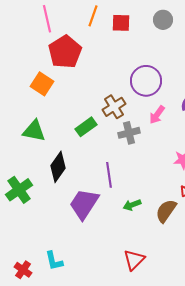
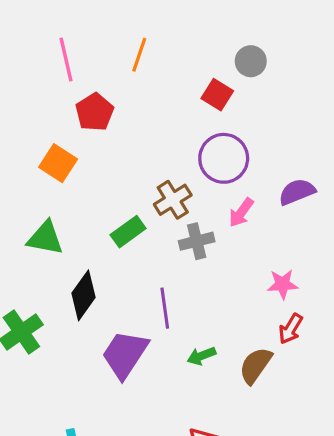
red square: (121, 23) -> (217, 95), moved, turned 30
red pentagon: (65, 52) -> (95, 112), size x0.7

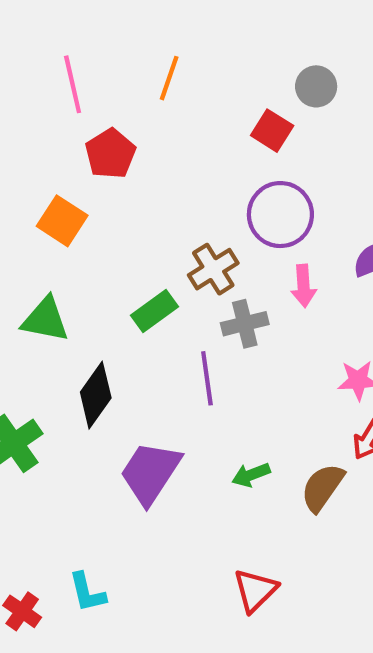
pink arrow: (241, 213) -> (304, 286), turned -40
purple line: (165, 308) -> (207, 378), moved

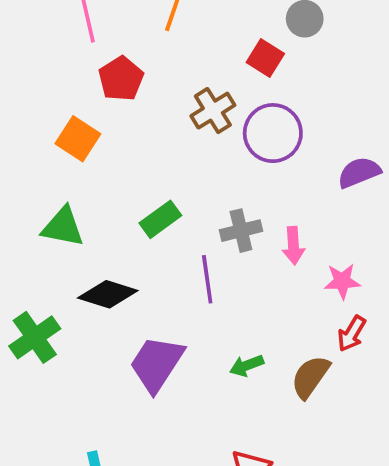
brown cross: (213, 269) -> (213, 111), moved
pink arrow: (304, 286) -> (293, 246), moved
black diamond: (96, 395) -> (108, 294), turned 72

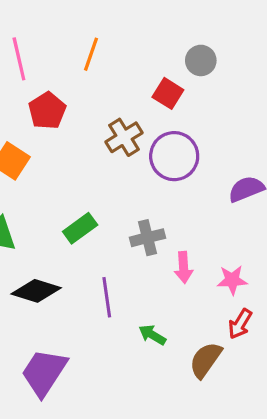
pink arrow: (293, 246) -> (184, 267), moved
purple line: (207, 279) -> (107, 297), moved
purple trapezoid: (157, 364) -> (44, 372), moved
green arrow: (247, 366) -> (152, 335), moved, turned 52

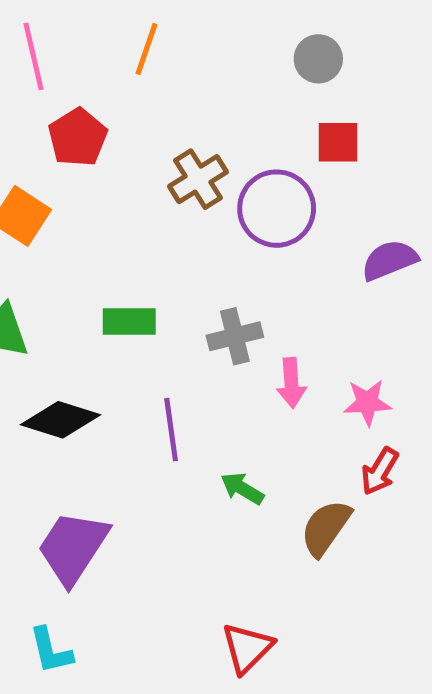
red square: (168, 93) -> (338, 142), moved, turned -32
green rectangle: (80, 228) -> (129, 322), turned 36

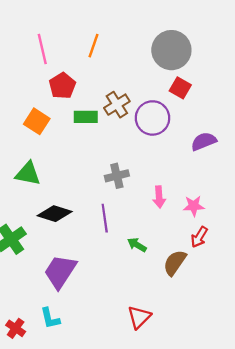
gray circle: (318, 59) -> (171, 50), size x1.8
red square: (338, 142) -> (180, 88), turned 30
green rectangle: (129, 322) -> (86, 117), moved
gray cross: (235, 336) -> (117, 176), moved

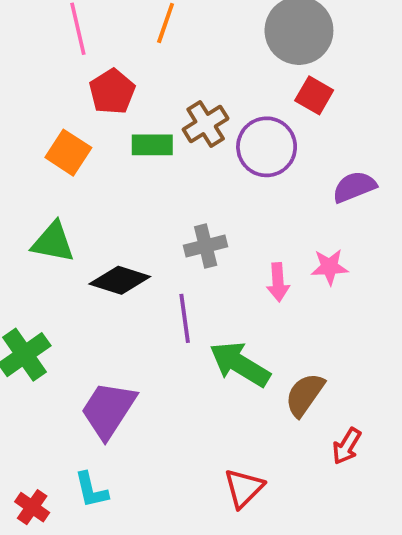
pink star: (194, 206) -> (329, 267), moved
black diamond: (55, 214) -> (120, 280), moved
red arrow: (199, 237) -> (347, 446), moved
green arrow: (137, 245) -> (240, 364), size x1.8

